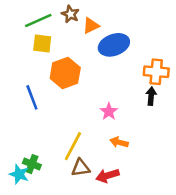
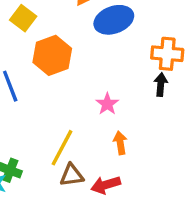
yellow square: (42, 44) -> (23, 18), turned 30
orange arrow: (119, 142) -> (120, 143), turned 66

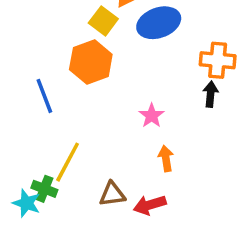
yellow square: (23, 18) -> (103, 21), moved
yellow line: (62, 148) -> (68, 162), moved

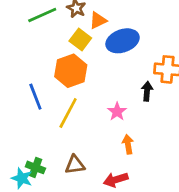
black arrow: (210, 94) -> (147, 91), moved
yellow line: (68, 162) -> (68, 113), moved
brown triangle: (112, 194) -> (75, 165), moved

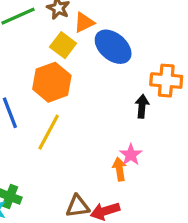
blue ellipse: (123, 41) -> (113, 47), turned 60
pink star: (117, 112) -> (131, 155), moved
brown triangle: (75, 165) -> (78, 206), moved

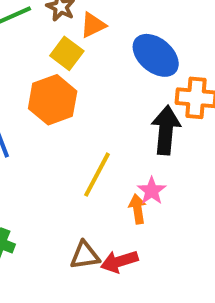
blue ellipse: (113, 47) -> (156, 55), moved
black arrow: (142, 106) -> (166, 130), size x1.6
yellow line: (49, 132) -> (97, 175), moved

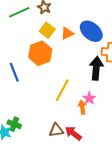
orange triangle: (93, 25) -> (67, 33), moved
red arrow: (119, 261) -> (73, 133), turned 54

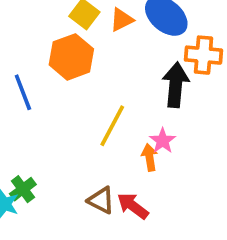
green cross: (14, 124) -> (23, 189), turned 32
brown triangle: (56, 130) -> (101, 200), turned 35

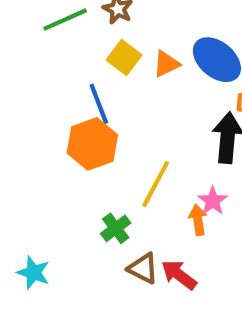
orange hexagon: (71, 57) -> (92, 144), moved
blue line: (23, 92) -> (99, 104), moved
green cross: (23, 189) -> (116, 228), moved

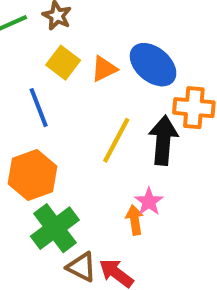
orange hexagon: (92, 144) -> (32, 175), moved
yellow line: (156, 184) -> (116, 140), moved
green cross: (116, 228) -> (55, 228), size x1.6

